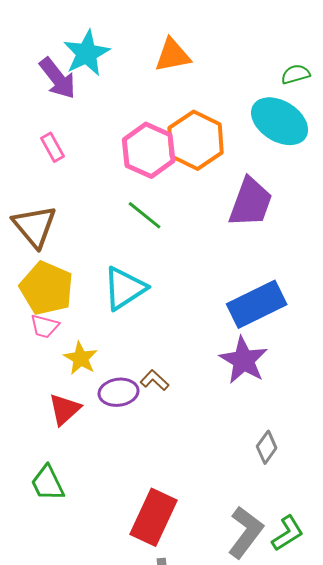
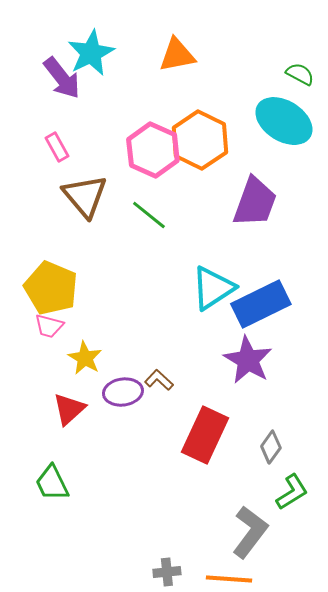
green semicircle: (296, 74) -> (300, 74), turned 44
brown triangle: (35, 226) -> (85, 196), moved
cyan triangle: (125, 288) -> (213, 288), moved
red rectangle: (154, 517) -> (205, 435), moved
green L-shape: (288, 533) -> (292, 492), moved

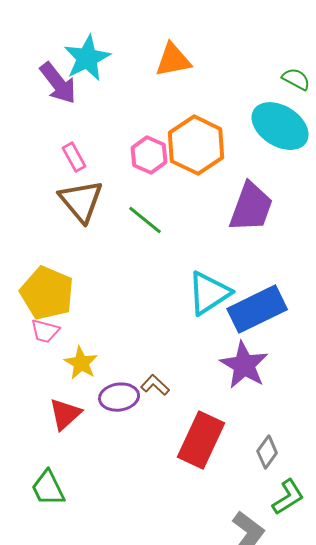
pink rectangle: (57, 147) -> (74, 157), moved
pink hexagon: (153, 150) -> (149, 155), size x0.7

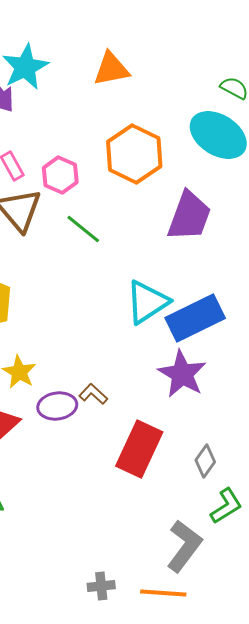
pink hexagon: (149, 155) -> (60, 175), moved

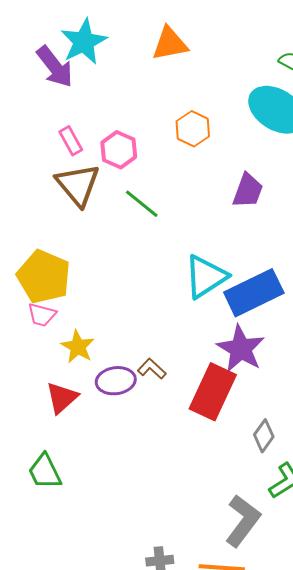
orange hexagon: (134, 154) -> (193, 129), size x0.6
purple trapezoid: (189, 216) -> (248, 191), size x0.7
red rectangle: (139, 449) -> (213, 392), moved

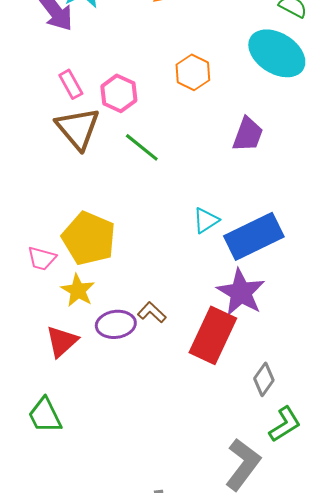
yellow pentagon: (44, 277) -> (89, 238), moved
cyan triangle: (206, 277) -> (206, 220), size x0.6

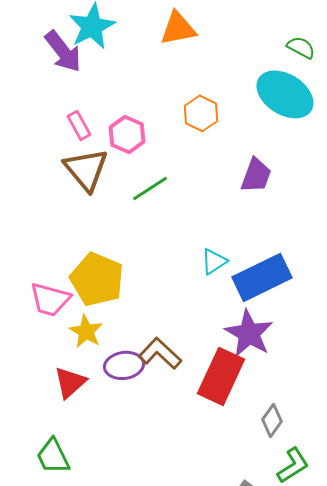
green line: (142, 147) -> (150, 188), turned -72
pink trapezoid: (42, 258) -> (50, 299), size x1.4
brown L-shape: (152, 312) -> (160, 353), size x1.5

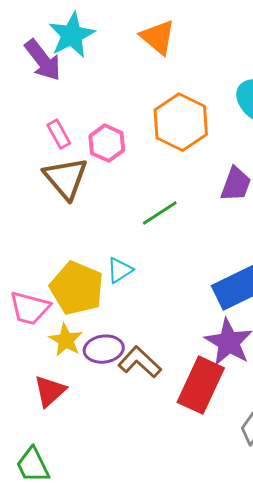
orange triangle: (178, 28) -> (158, 37), turned 51
orange hexagon: (201, 113) -> (181, 122), size x1.6
green line: (150, 188) -> (160, 213), moved
cyan triangle: (214, 261) -> (120, 270), moved
purple ellipse: (124, 365) -> (104, 349), moved

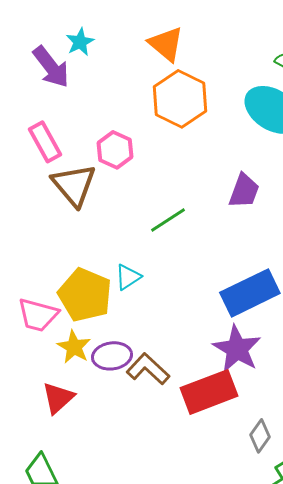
cyan star: (72, 35) -> (80, 42), size x0.6
orange hexagon: (181, 122) -> (180, 99), moved
pink rectangle: (59, 134) -> (45, 142), moved, size x1.4
red rectangle: (201, 385) -> (209, 392), turned 44

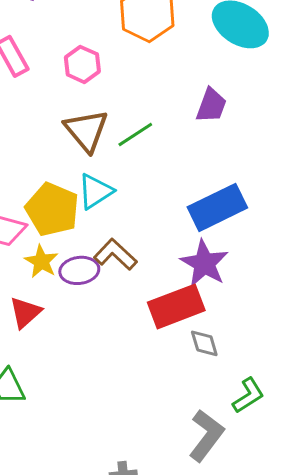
brown triangle: (74, 185) -> (86, 130), moved
cyan triangle: (128, 277) -> (95, 191), size x1.4
brown L-shape: (148, 369) -> (115, 254), moved
gray diamond: (260, 436) -> (204, 343), moved, turned -52

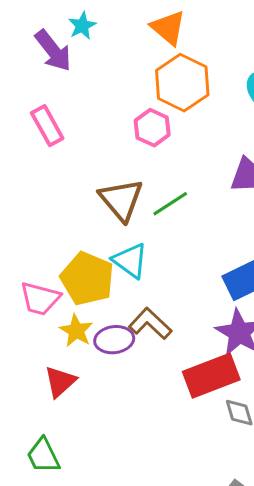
pink hexagon: (82, 64) -> (152, 128), moved
cyan triangle: (95, 191) -> (130, 261), turned -51

